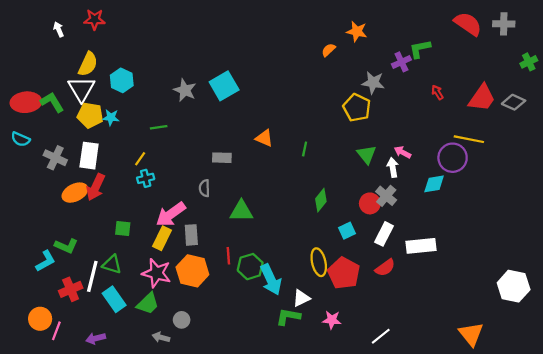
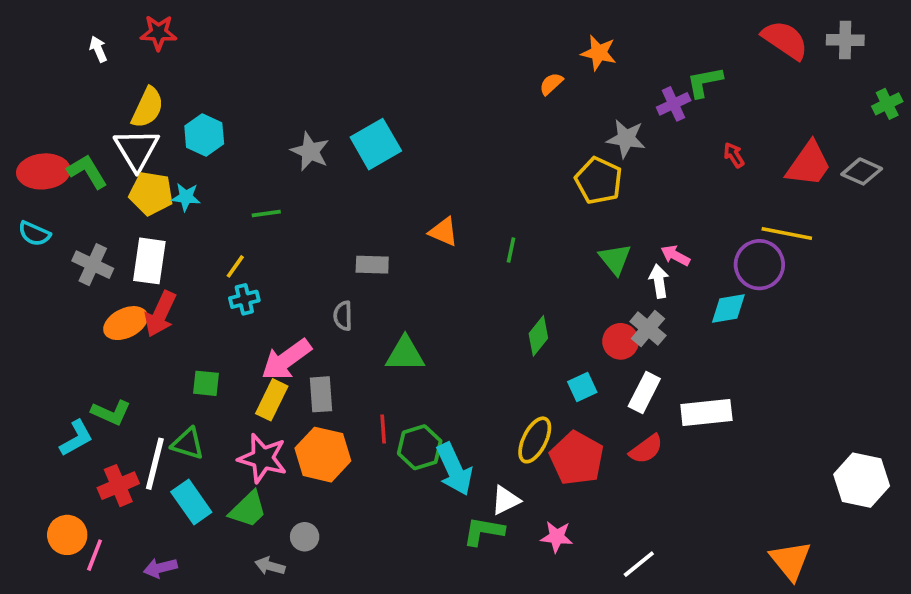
yellow ellipse: (319, 262) -> (535, 440), turned 40

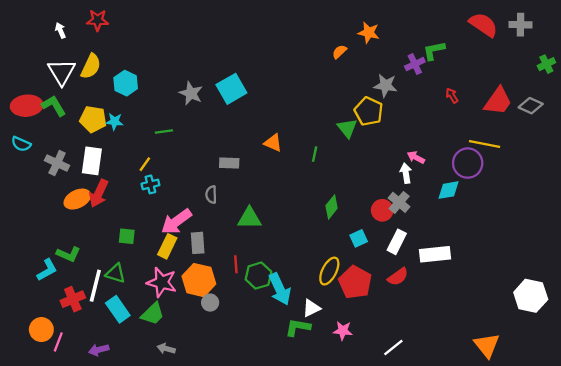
white triangle: (137, 150) -> (62, 72), moved
green triangle: (615, 259) -> (347, 128), moved
gray circle: (305, 537) -> (210, 303), moved

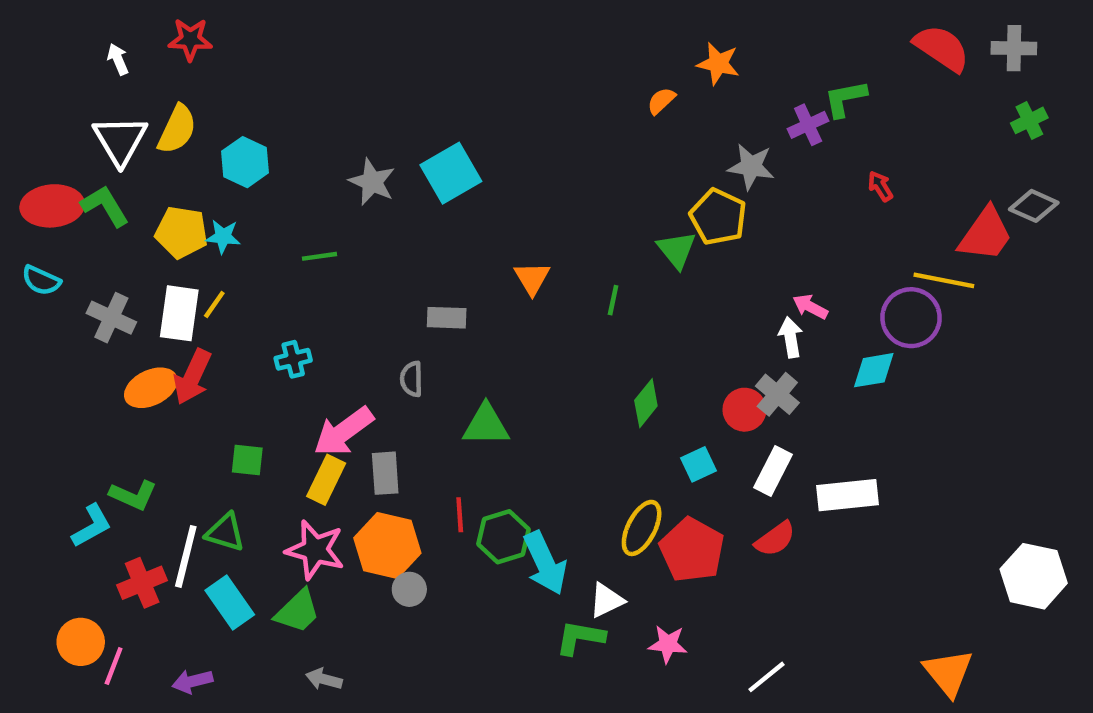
green cross: (546, 64) -> (1029, 120), moved
red trapezoid: (498, 101) -> (985, 234), moved
orange triangle: (273, 143) -> (532, 278), turned 36
yellow line: (145, 164) -> (214, 305), moved

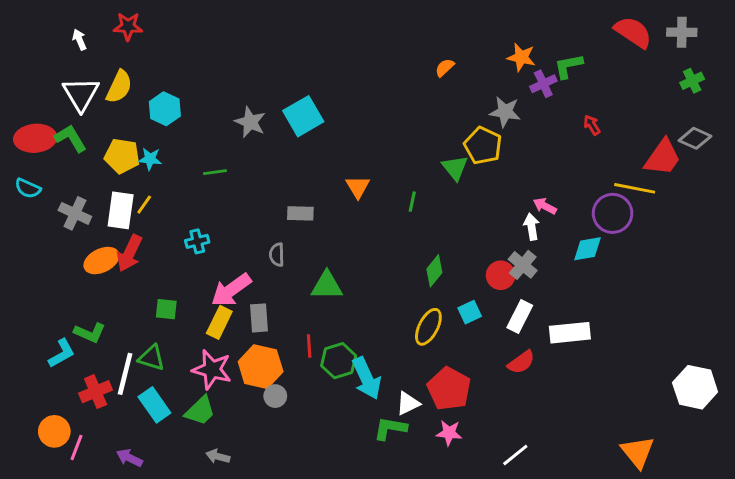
orange star: (718, 64) -> (521, 57), moved
yellow ellipse: (642, 528) -> (428, 327), moved
red pentagon: (692, 550) -> (449, 389), moved
purple arrow: (192, 681) -> (129, 458), turned 40

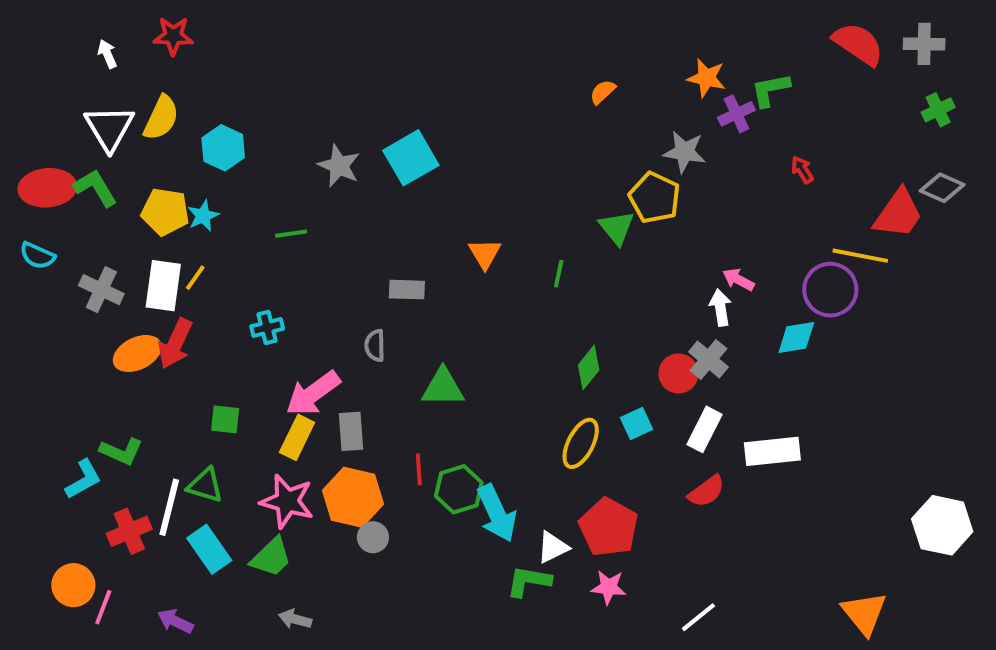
cyan star: (150, 159) -> (203, 216), turned -30

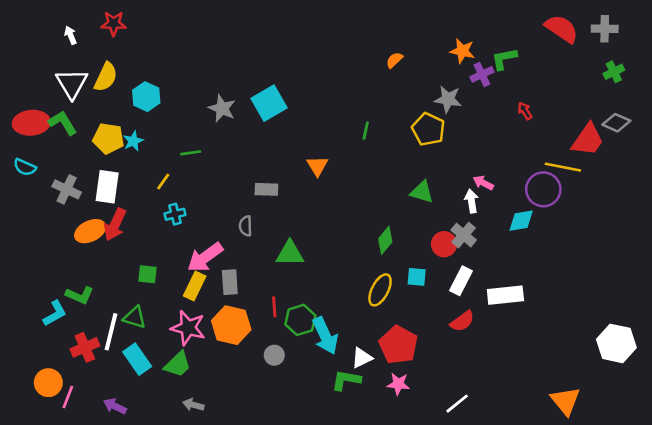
green triangle: (617, 228) -> (422, 192), moved, turned -35
green line: (559, 274) -> (366, 131), moved
yellow line: (195, 278) -> (163, 182), moved
cyan square: (637, 423) -> (417, 277), turned 30
gray circle: (373, 537) -> (274, 355), moved

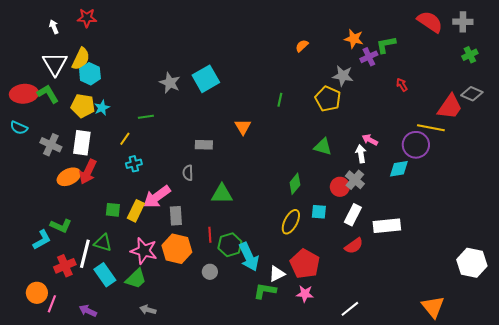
cyan hexagon: (146, 97) -> (90, 74), moved
yellow rectangle: (195, 286) -> (136, 211), moved

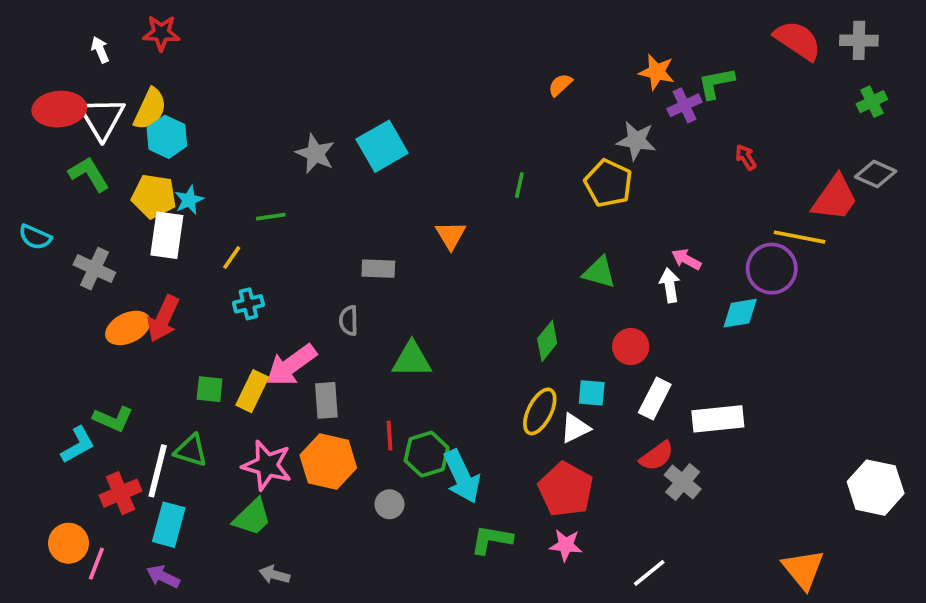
red ellipse: (24, 94) -> (59, 109), moved
white rectangle: (82, 143) -> (167, 235), moved
gray cross: (355, 180) -> (683, 482), moved
white triangle: (277, 274) -> (575, 428), moved
cyan rectangle: (105, 275) -> (169, 525), moved, turned 50

